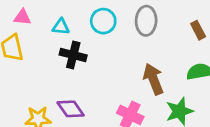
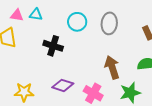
cyan triangle: (61, 27) -> (36, 15), moved
purple diamond: (71, 109) -> (63, 85), moved, turned -40

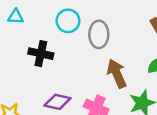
gray ellipse: (109, 23) -> (99, 34), moved

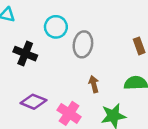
brown arrow: (117, 74) -> (94, 84), size x0.6

